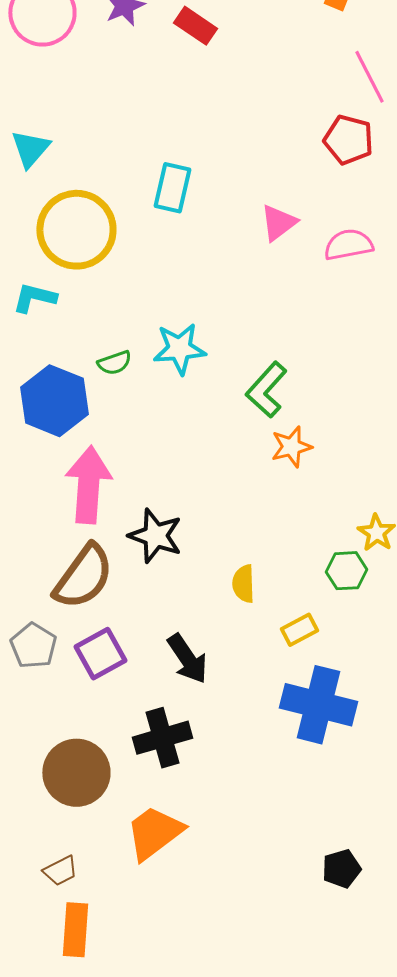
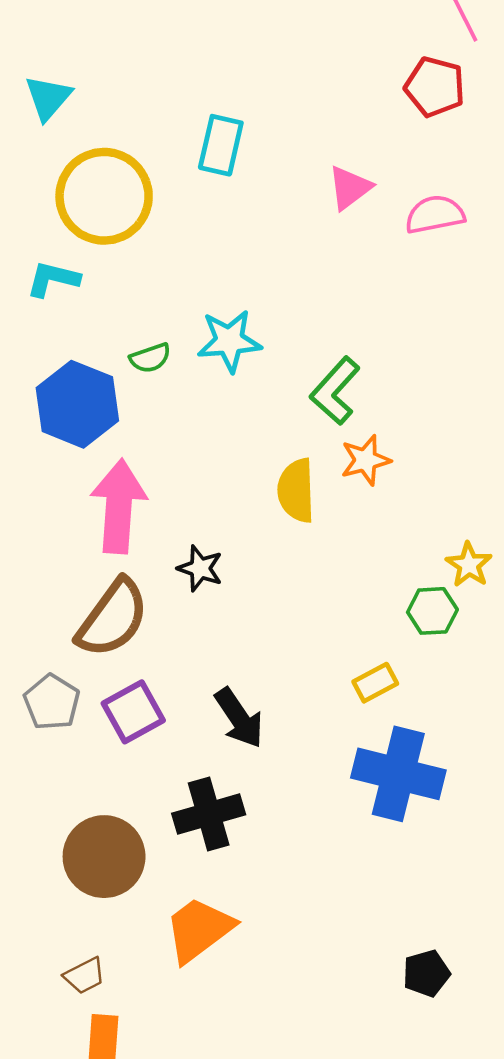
black star: (155, 536) -> (200, 568), size x0.7
yellow semicircle: (243, 584) -> (296, 491), moved, size x1.4

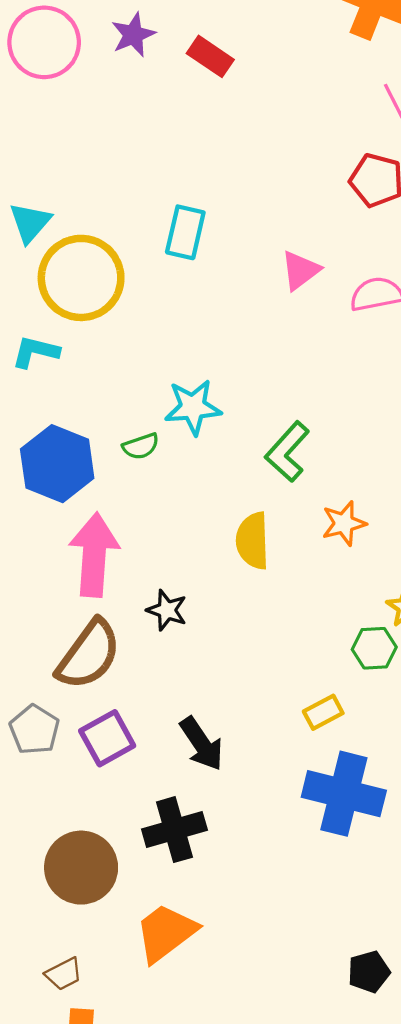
cyan triangle: (48, 98) -> (30, 223), moved
green semicircle: (150, 358) -> (141, 446), moved
orange star: (366, 460) -> (344, 523), moved

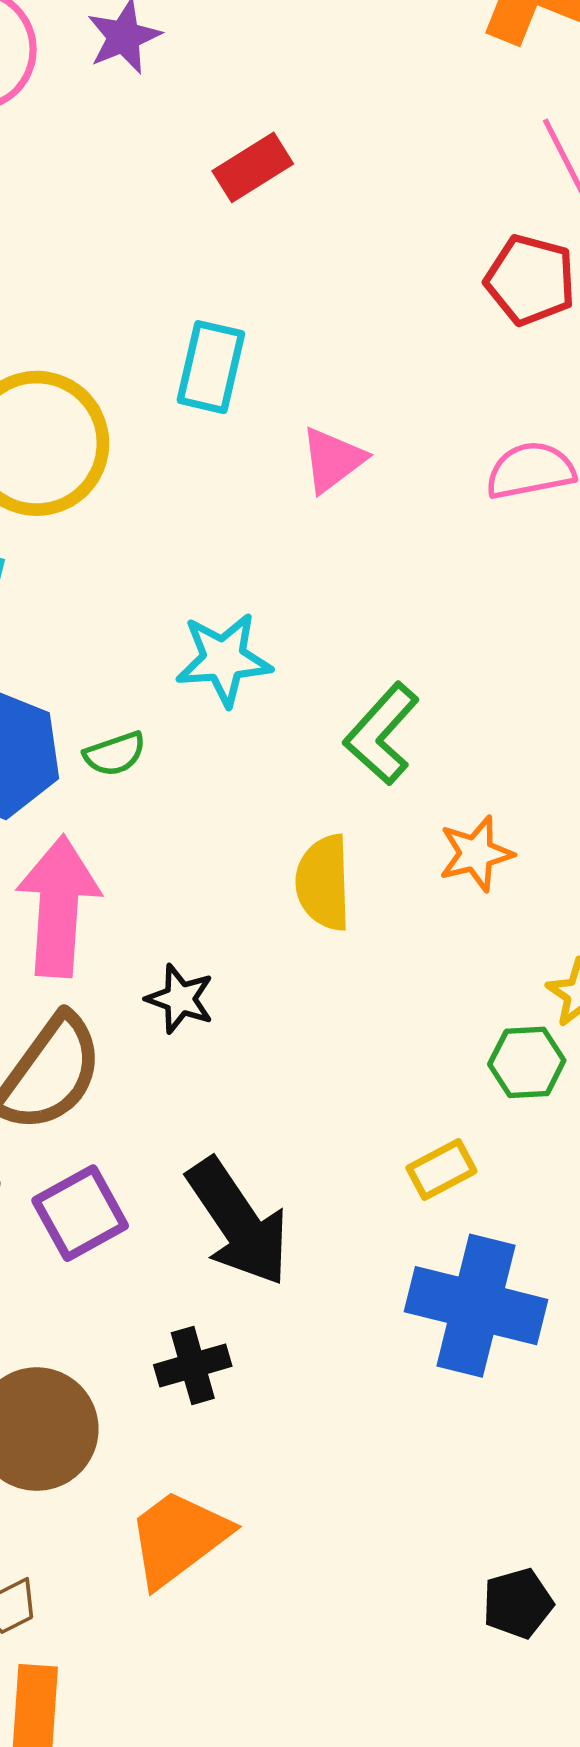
red rectangle: (210, 56) -> (253, 167), moved, turned -66
pink triangle: (300, 270) -> (333, 460), moved
green semicircle: (141, 446) -> (115, 754), moved
black arrow: (202, 744) -> (238, 1222), size x1.4
black cross: (174, 830) -> (193, 1366), size x0.7

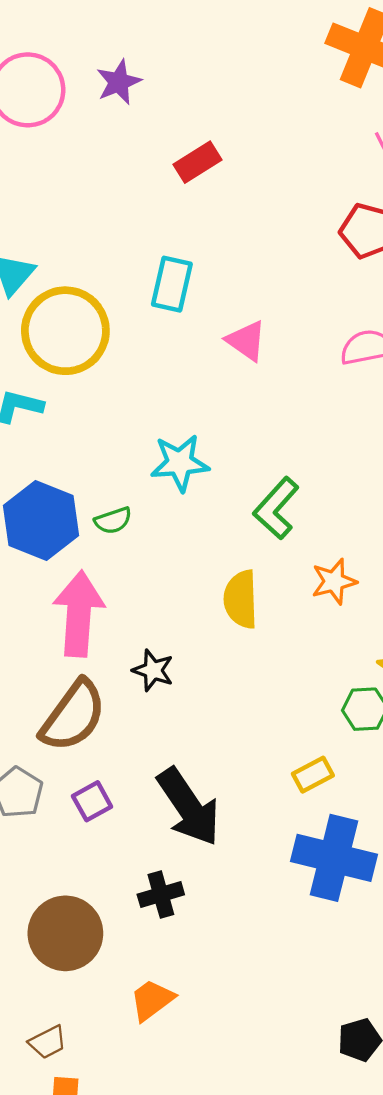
pink triangle: (333, 460) -> (246, 341), turned -48
purple square: (80, 1213) -> (92, 801), size x0.7
orange trapezoid: (178, 1538) -> (152, 1000), size x0.7

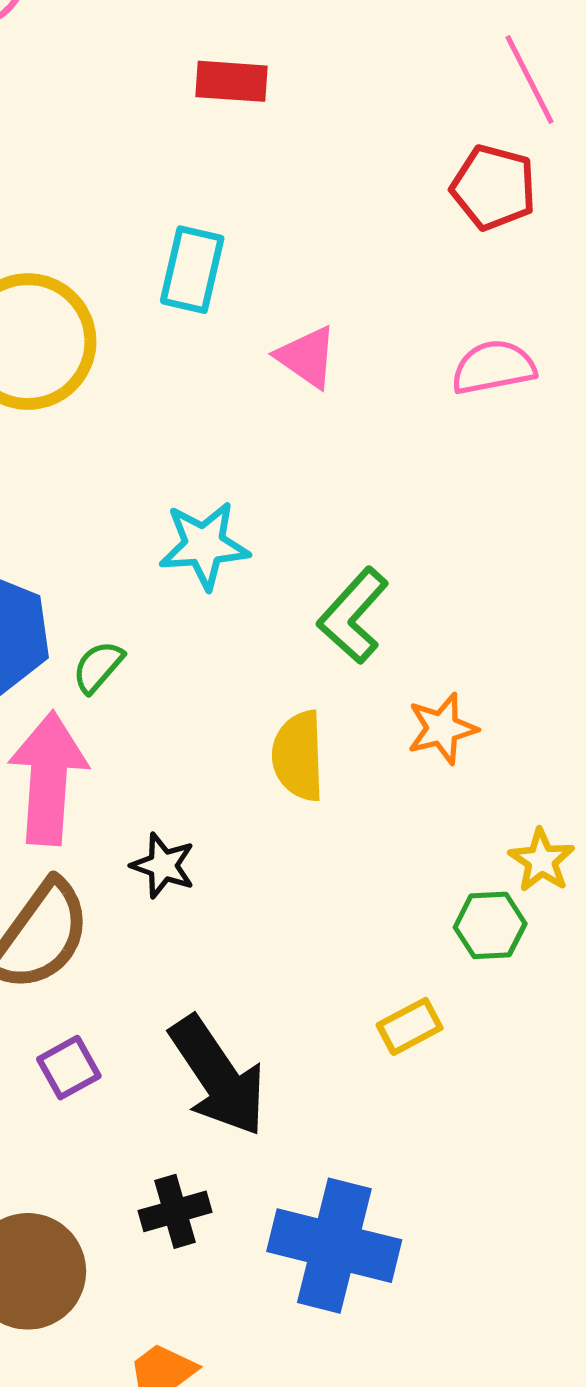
red rectangle: (197, 162) -> (232, 81), turned 36
green semicircle: (113, 520) -> (98, 667), moved, turned 150
blue cross: (334, 858) -> (334, 1246), moved

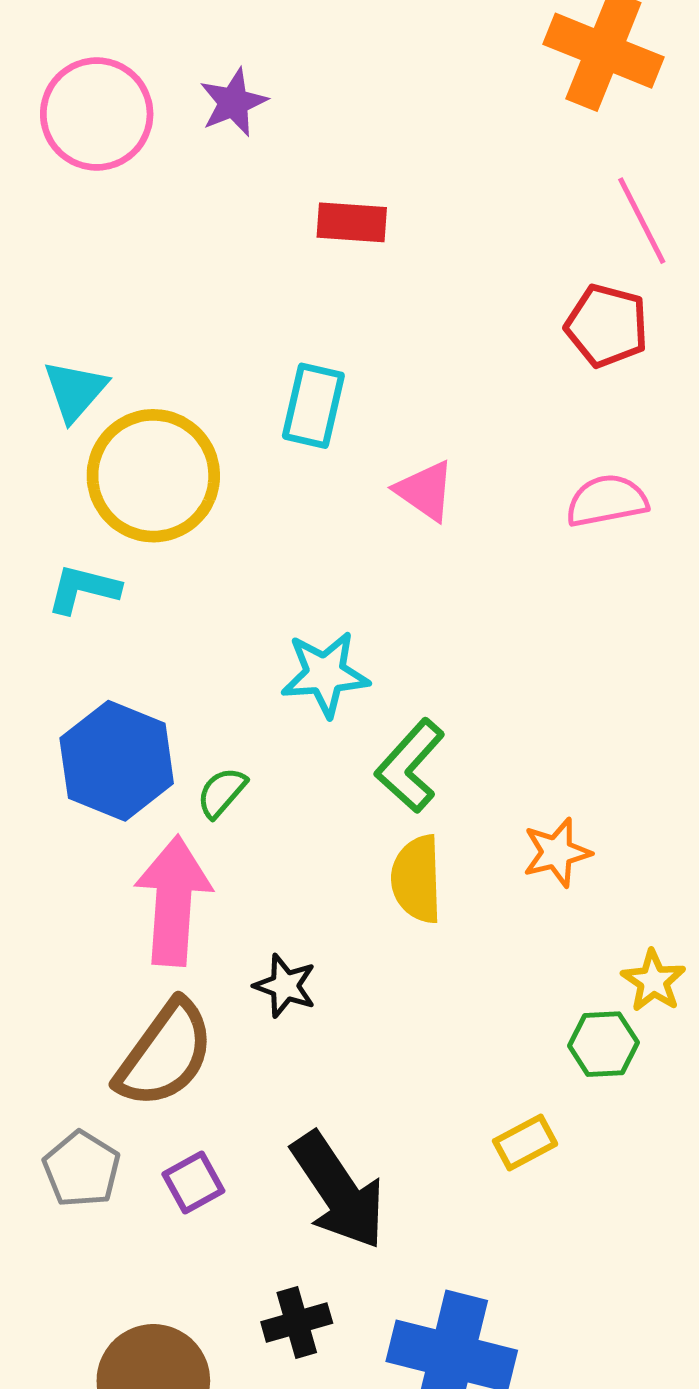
green L-shape: (353, 616) -> (410, 766), moved

